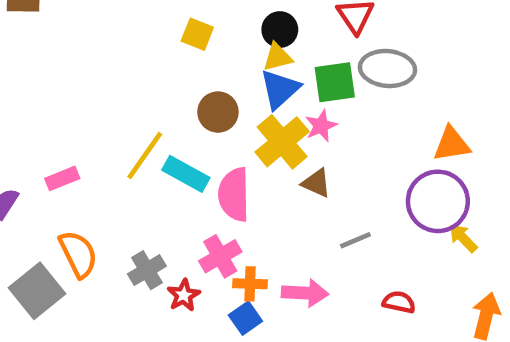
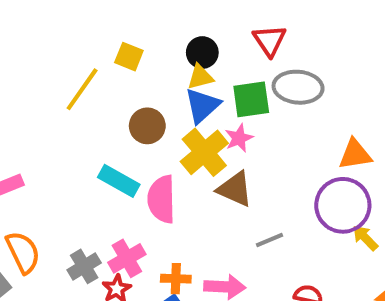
yellow line: (145, 156) -> (82, 89), moved
brown triangle: (316, 183) -> (235, 189), size x1.4
pink cross: (220, 256) -> (127, 258), moved

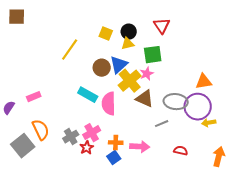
yellow square: (129, 57) -> (106, 34), moved
gray ellipse: (298, 87) -> (176, 102), moved
blue triangle: (202, 105) -> (119, 65), moved
yellow arrow: (365, 238) -> (209, 123), turned -56

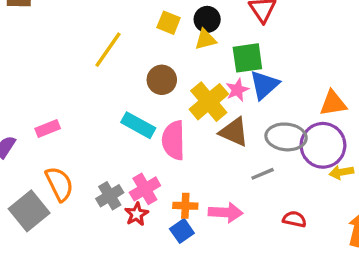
blue triangle: (119, 65) -> (264, 85), moved

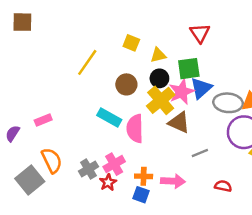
black circle: (207, 19) -> (159, 78), moved
pink star: (237, 90) -> (182, 92), size x1.5
gray ellipse: (286, 137) -> (228, 103), moved
blue square: (182, 231) -> (141, 195), turned -35

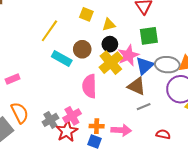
green square: (189, 69) -> (149, 36), moved
blue triangle: (201, 88) -> (145, 66), moved
cyan rectangle: (109, 118) -> (62, 58), moved
brown triangle: (179, 122) -> (137, 86), moved
red star: (108, 182) -> (67, 131), size x1.5

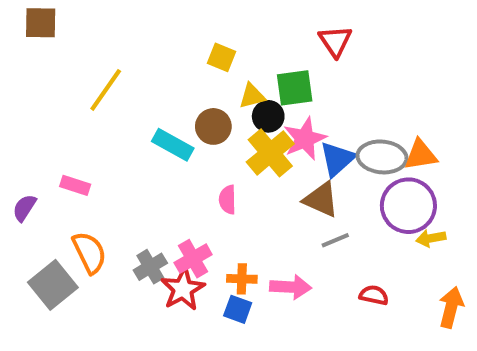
yellow triangle: (109, 25) -> (252, 96), moved
yellow line: (49, 31) -> (106, 90), moved
green square: (149, 36) -> (295, 88), moved
pink rectangle: (13, 79) -> (75, 185), turned 40
pink semicircle: (89, 86) -> (228, 200), size x0.6

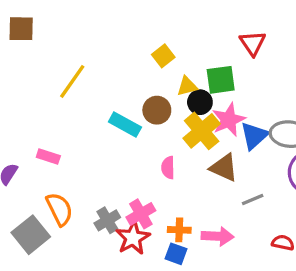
yellow square: (221, 57) -> (163, 56), turned 30
brown triangle: (321, 200) -> (224, 168), moved

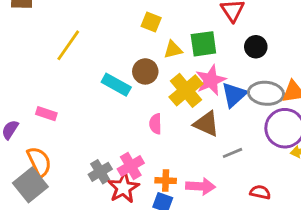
yellow square: (163, 56) -> (151, 22), turned -30
black circle: (200, 102) -> (256, 47), moved
orange semicircle: (59, 209) -> (39, 162), moved

